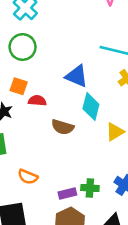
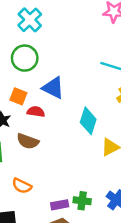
blue triangle: (77, 76) -> (53, 88), moved
brown semicircle: (63, 127) -> (28, 141), moved

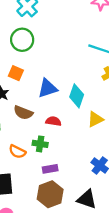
blue triangle: (53, 88) -> (48, 88), moved, turned -45
red semicircle: (36, 112) -> (53, 121), moved
green cross: (82, 201) -> (40, 144), moved

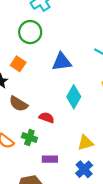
blue triangle: (48, 88) -> (62, 62), moved
yellow triangle: (95, 119) -> (85, 143), moved
purple rectangle: (50, 169) -> (50, 159), moved

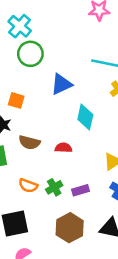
green circle: (30, 32) -> (30, 54), moved
green cross: (29, 138) -> (54, 187), moved, turned -32

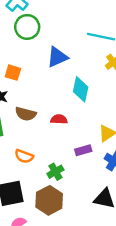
green cross: (54, 187) -> (55, 172), moved
purple rectangle: (80, 190) -> (83, 150), moved
brown hexagon: (70, 228) -> (49, 200), moved

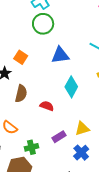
brown semicircle: (26, 114) -> (21, 94), turned -108
purple rectangle: (83, 150) -> (59, 137), turned -32

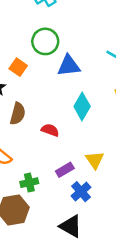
green circle: (43, 24) -> (45, 41), moved
yellow triangle: (82, 129) -> (95, 160), turned -49
blue cross: (81, 153) -> (81, 192), moved

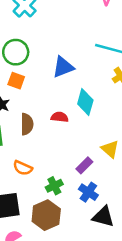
green circle: (45, 41) -> (16, 52), moved
red semicircle: (50, 130) -> (60, 117), moved
blue cross: (81, 192) -> (88, 192), moved

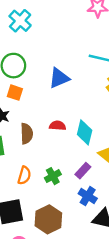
cyan diamond: (85, 102) -> (85, 132), moved
orange semicircle: (23, 168) -> (24, 175), turned -96
green cross: (54, 186) -> (53, 176), moved

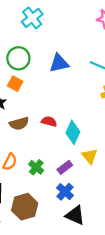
blue triangle: (59, 78) -> (59, 63), moved
brown semicircle: (27, 134) -> (19, 124), turned 66
green cross: (53, 176) -> (36, 167), turned -32

